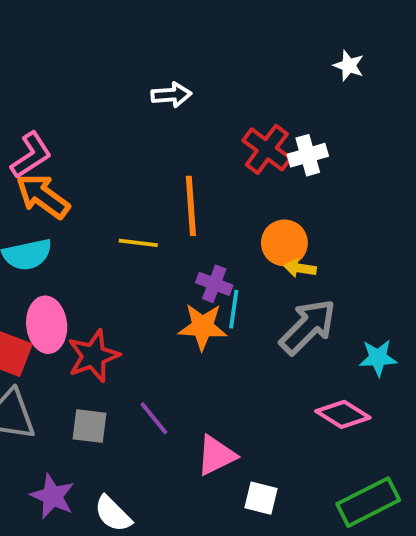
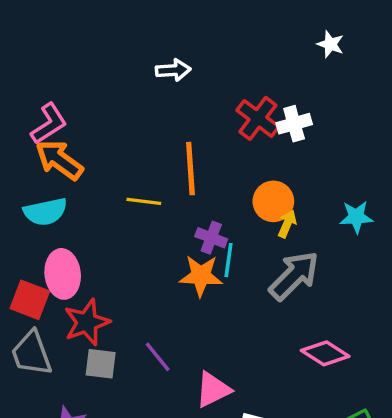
yellow arrow: (300, 268) -> (287, 224), turned 104
red star: (93, 356) -> (87, 322), moved
cyan star: (378, 358) -> (356, 217), moved

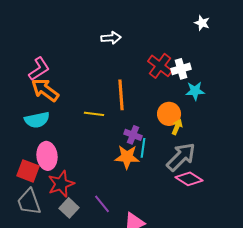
cyan star: (356, 217) -> (195, 91), moved
pink diamond: (325, 353) -> (189, 179), moved
gray square: (101, 364) -> (69, 208), turned 36

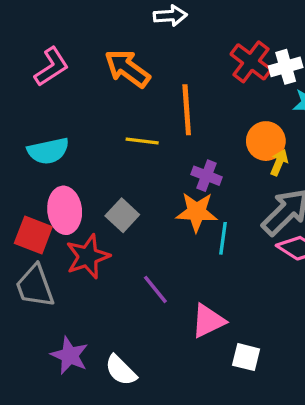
orange arrow: (45, 90) -> (127, 68), moved
cyan line: (143, 148) -> (223, 238), moved
gray square: (69, 208) -> (122, 215), moved

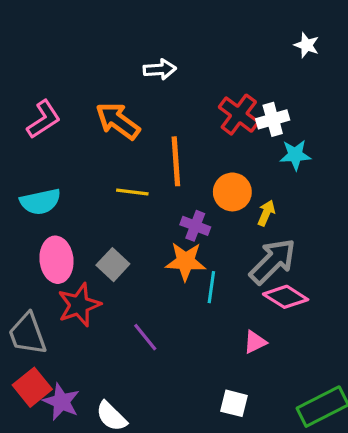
orange circle: (266, 141) -> (232, 192), moved
red square: (33, 235) -> (32, 387), moved, turned 30
pink triangle: (208, 321) -> (255, 342), moved, size x0.7

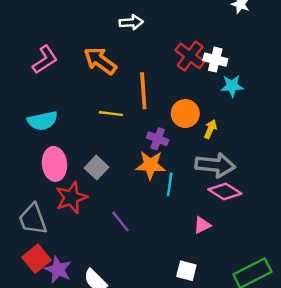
white cross: (273, 119) -> (215, 60), turned 30
gray arrow: (273, 261) -> (215, 165), turned 51

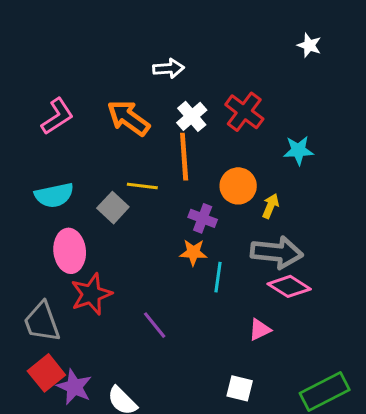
white cross: (215, 60) -> (192, 116), moved, turned 35
orange star: (150, 165) -> (193, 252), size x0.7
gray square: (96, 168) -> (113, 208), moved

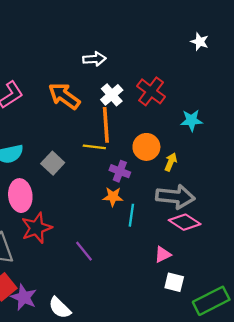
yellow line: (142, 186) -> (94, 147), moved
white square: (240, 388) -> (174, 282), moved

